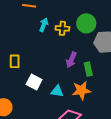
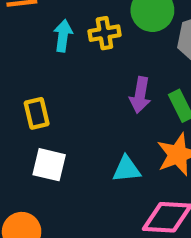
yellow rectangle: (15, 61) -> (37, 113), moved
white square: (34, 82) -> (49, 165), moved

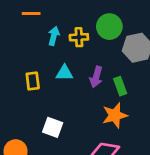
white square: (49, 165) -> (53, 127), moved
cyan triangle: (127, 169) -> (64, 73), moved

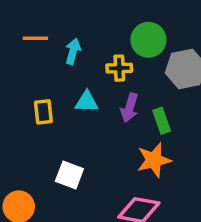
orange line: (31, 13) -> (35, 38), moved
yellow cross: (79, 37) -> (119, 68), moved

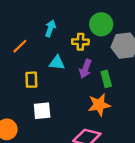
orange line: (35, 38) -> (20, 46), moved, turned -49
yellow rectangle: (43, 112) -> (31, 80), moved
white square: (69, 175) -> (42, 111), turned -30

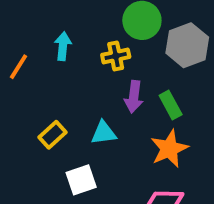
orange line: (20, 46) -> (19, 67), moved
cyan triangle: (57, 63) -> (104, 133), moved
yellow rectangle: (31, 80) -> (53, 135), turned 63

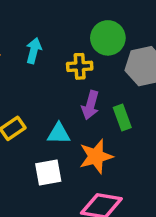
orange star: (169, 149) -> (96, 156), moved
white square: (81, 180) -> (48, 172), moved

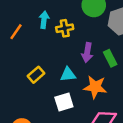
yellow cross: (80, 66) -> (65, 28), moved
orange star: (96, 156) -> (95, 87), turned 30

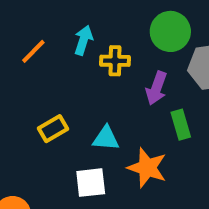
purple arrow: (87, 52) -> (156, 88), moved

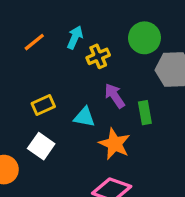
yellow cross: (115, 61) -> (98, 56), turned -30
purple arrow: (156, 88) -> (115, 96), moved, turned 120
white square: (91, 183) -> (41, 146), moved, turned 35

